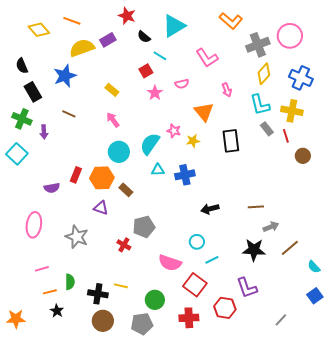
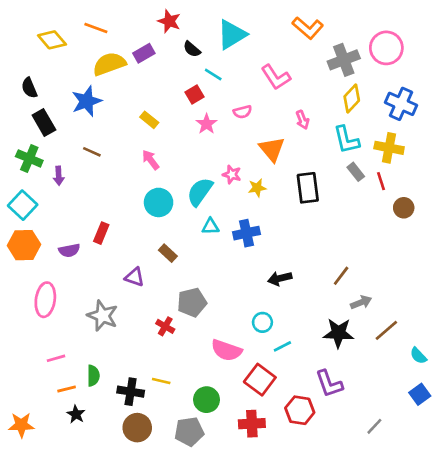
orange hexagon: (102, 178) -> (24, 245), moved
brown line: (256, 207) -> (341, 276), turned -49

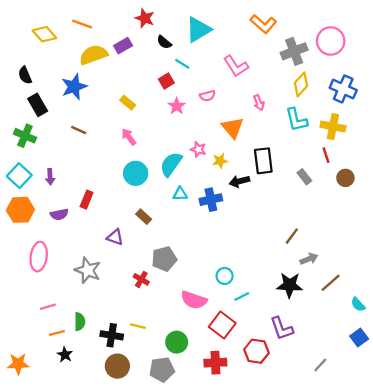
gray rectangle: (356, 172) -> (304, 177), moved
purple arrow: (59, 176) -> (50, 177), moved
black arrow: (280, 278) -> (239, 181), moved

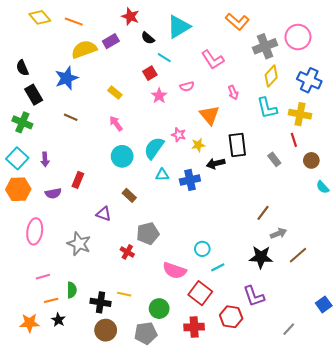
yellow diamond: (44, 34) -> (40, 17), moved
cyan semicircle: (358, 304) -> (323, 187), moved
orange star: (18, 364) -> (30, 323), moved

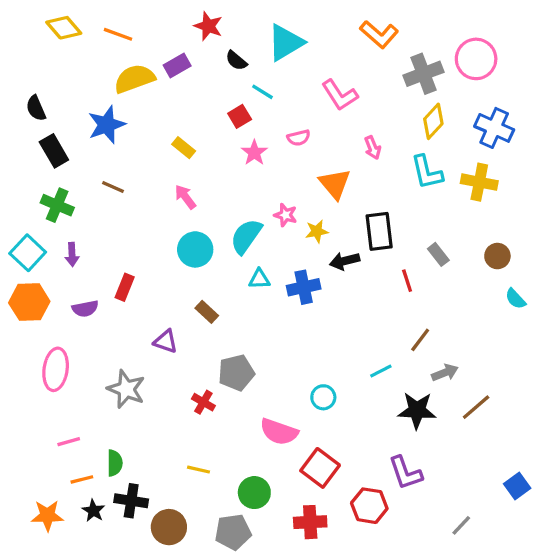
green cross: (22, 122) -> (57, 205), moved
red line: (294, 140) -> (407, 281), moved
cyan line: (218, 267) -> (381, 371), moved
black cross: (101, 302) -> (131, 501), moved

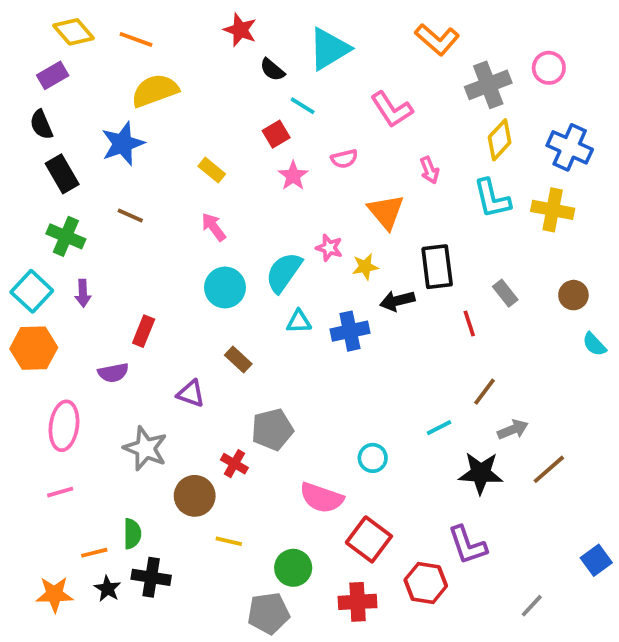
pink circle: (476, 59) -> (549, 68), size x0.7
purple rectangle: (177, 66) -> (53, 75), moved
purple semicircle: (85, 309) -> (113, 373), moved
pink line: (69, 442) -> (60, 492), moved
brown circle: (169, 527) -> (195, 496), moved

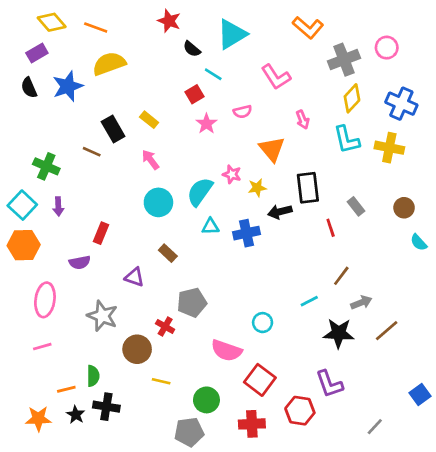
blue star: (123, 144) -> (68, 86), moved
black rectangle: (62, 174) -> (113, 129), moved

